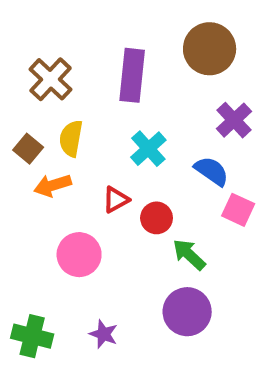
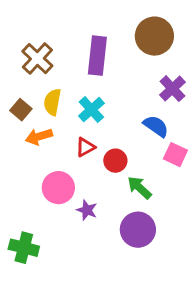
cyan cross: (148, 149) -> (91, 110), moved
purple star: (104, 334) -> (87, 210), moved

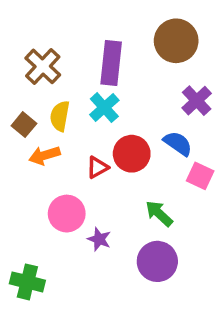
cyan cross: (91, 110) -> (104, 108), moved
red circle: (115, 161) -> (132, 154), moved, size x1.4

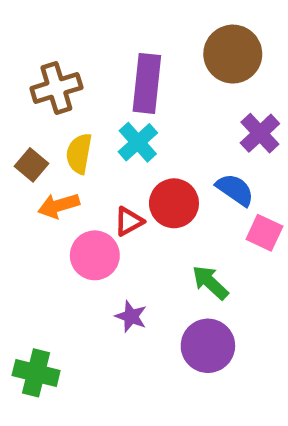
brown cross: (43, 66) -> (56, 88), turned 30
pink circle: (67, 214) -> (95, 255), moved

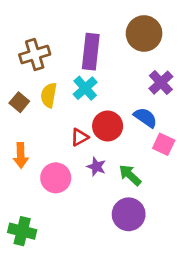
orange arrow: (59, 206) -> (21, 155), moved, turned -75
pink circle: (95, 255) -> (56, 178), moved
purple star: (131, 316) -> (96, 167), moved

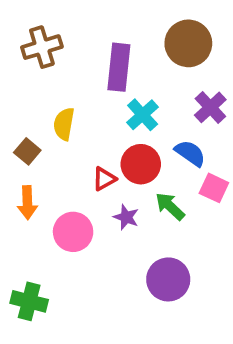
brown cross: (35, 55) -> (42, 47), moved
cyan cross: (85, 88) -> (143, 115), moved
brown square: (19, 102) -> (27, 151), moved
green arrow: (130, 175) -> (170, 206), moved

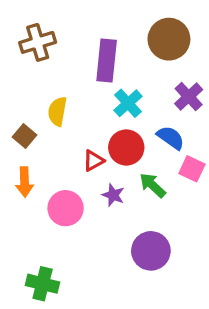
green cross: (29, 301) -> (43, 284), moved

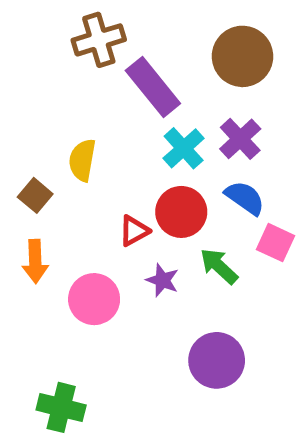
brown cross: (38, 42) -> (99, 40), moved
purple rectangle: (107, 60) -> (153, 87), turned -45
purple cross: (189, 97) -> (240, 139), moved

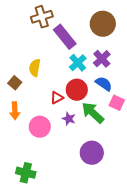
green arrow: (219, 266) -> (93, 113), size x1.4

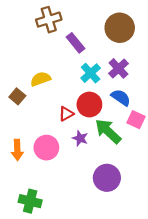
purple rectangle: (65, 37) -> (75, 43), size x0.7
yellow semicircle: (35, 68) -> (41, 79), turned 60
orange arrow: (15, 111) -> (17, 150), moved

